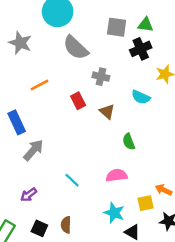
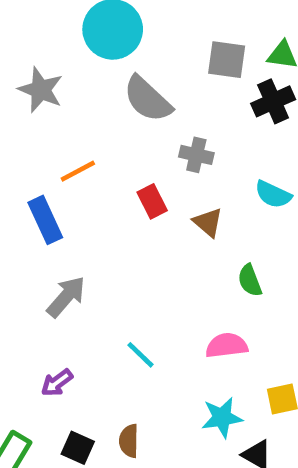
blue rectangle: (17, 122) -> (45, 220), moved
cyan star: (114, 213) -> (222, 418), turned -30

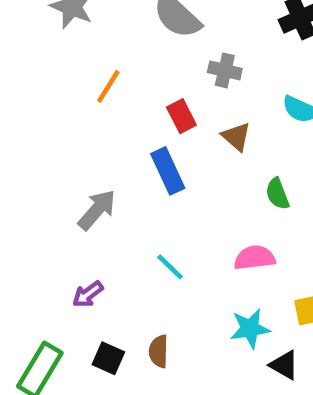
orange line: (78, 171) -> (108, 86), turned -30
blue rectangle: (45, 220) -> (168, 171), moved

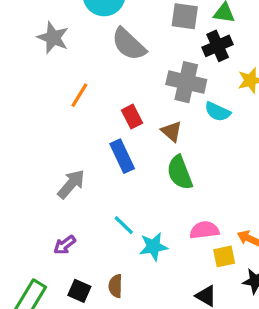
gray cross: (225, 70) -> (186, 82), moved, size x1.6
green semicircle: (277, 194) -> (180, 173), moved, size x1.5
pink semicircle: (255, 258) -> (204, 230), moved
cyan star: (250, 329) -> (153, 247), moved

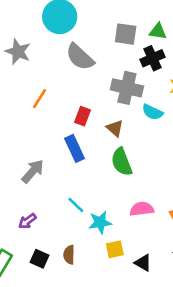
red rectangle: (132, 117) -> (83, 116), turned 48
yellow square: (224, 256) -> (115, 249), moved

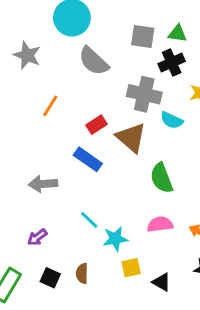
red rectangle: (83, 116) -> (96, 125), turned 36
brown triangle: (115, 128) -> (131, 138), size x1.6
blue rectangle: (74, 148) -> (88, 159), turned -30
green semicircle: (122, 162) -> (162, 178), moved
gray arrow: (33, 171) -> (43, 184), turned -135

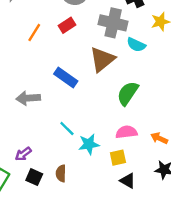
red rectangle: (96, 125) -> (67, 25), moved
brown triangle: (131, 138) -> (102, 59), turned 40
green semicircle: (162, 178) -> (128, 93), turned 55
purple arrow: (37, 237) -> (23, 154), moved
yellow square: (131, 268) -> (118, 158), moved

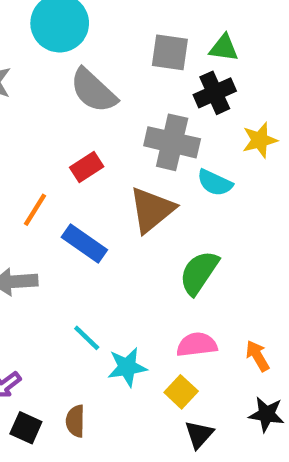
red rectangle: (67, 25) -> (87, 167), moved
orange line: (34, 33) -> (35, 210), moved
orange arrow: (159, 138) -> (257, 356), turned 35
yellow square: (118, 158) -> (181, 392), turned -35
black triangle: (128, 181) -> (199, 435), turned 42

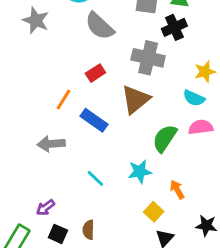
yellow star: (260, 140) -> (205, 72), moved
cyan semicircle: (215, 183) -> (194, 98), moved
pink semicircle: (197, 345) -> (201, 127), moved
orange arrow: (257, 356) -> (177, 190), moved
cyan star: (127, 367) -> (140, 172), moved

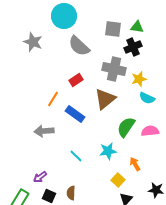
yellow star: (205, 72) -> (139, 79), moved
pink semicircle: (201, 127) -> (150, 131), moved

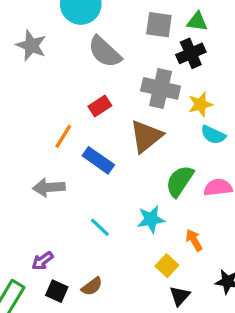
brown semicircle: (71, 193) -> (92, 286), turned -128

